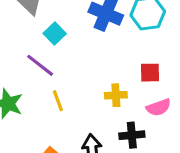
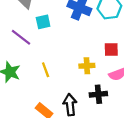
cyan square: (55, 34) -> (43, 22), turned 32
purple line: (40, 65) -> (21, 37), moved

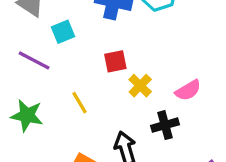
red square: (111, 50) -> (115, 61), moved
yellow cross: (87, 66) -> (140, 86), turned -32

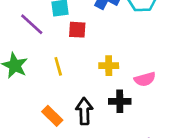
red square: (115, 61) -> (77, 30), moved
yellow cross: (140, 86) -> (109, 66), turned 30

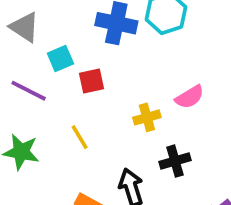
pink semicircle: (145, 79) -> (190, 97), moved

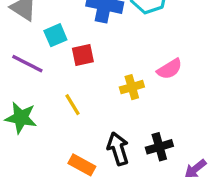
black cross: (175, 161) -> (159, 147), moved

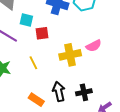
cyan square: (55, 35) -> (26, 20), turned 32
yellow cross: (132, 87) -> (70, 55), size x1.5

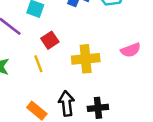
red square: (42, 33) -> (50, 40), moved, turned -32
pink semicircle: (94, 46) -> (131, 50), moved

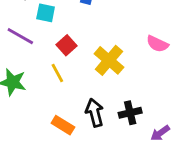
pink semicircle: (131, 50) -> (157, 44), turned 54
yellow cross: (86, 59) -> (109, 60), turned -36

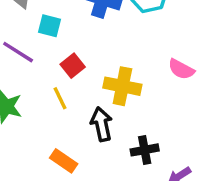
yellow cross: (109, 60) -> (122, 86), turned -32
black arrow: (95, 113) -> (102, 124), moved

